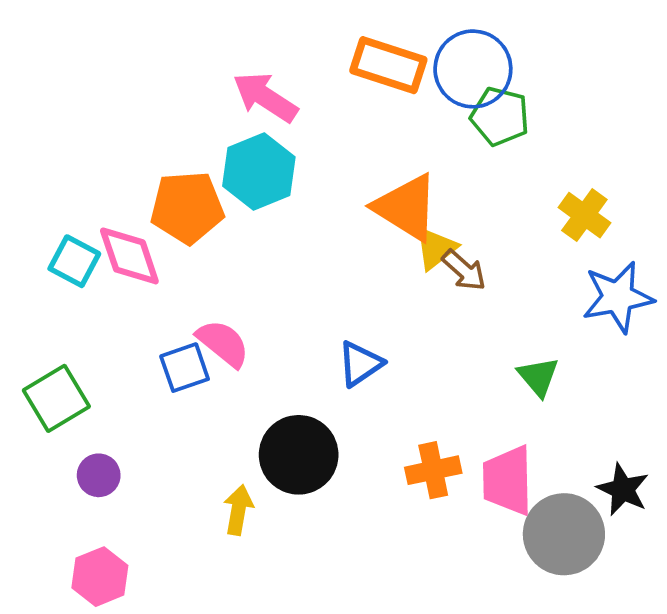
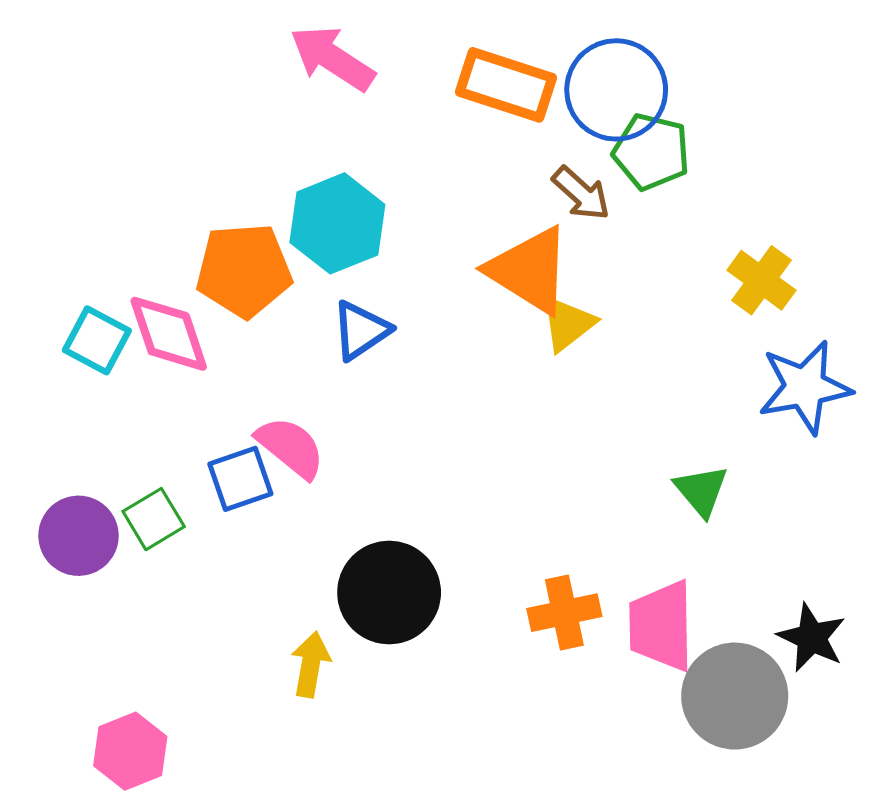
pink arrow: (265, 97) -> (332, 58), moved
brown arrow: (464, 270) -> (581, 193), moved
blue triangle: (360, 364) -> (361, 330), moved
green square: (56, 398) -> (154, 519), moved, size x0.7
purple circle: (99, 475) -> (78, 536), moved, size x1.4

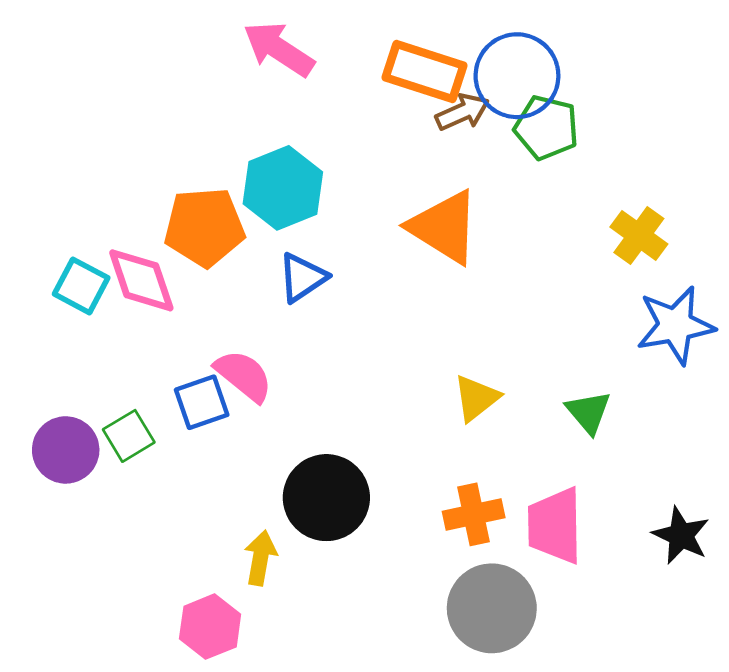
brown arrow: (581, 193) -> (462, 112), moved, turned -66
yellow triangle: (568, 324) -> (476, 398), moved
gray circle: (735, 696) -> (492, 608), moved
pink hexagon: (130, 751) -> (210, 627), moved

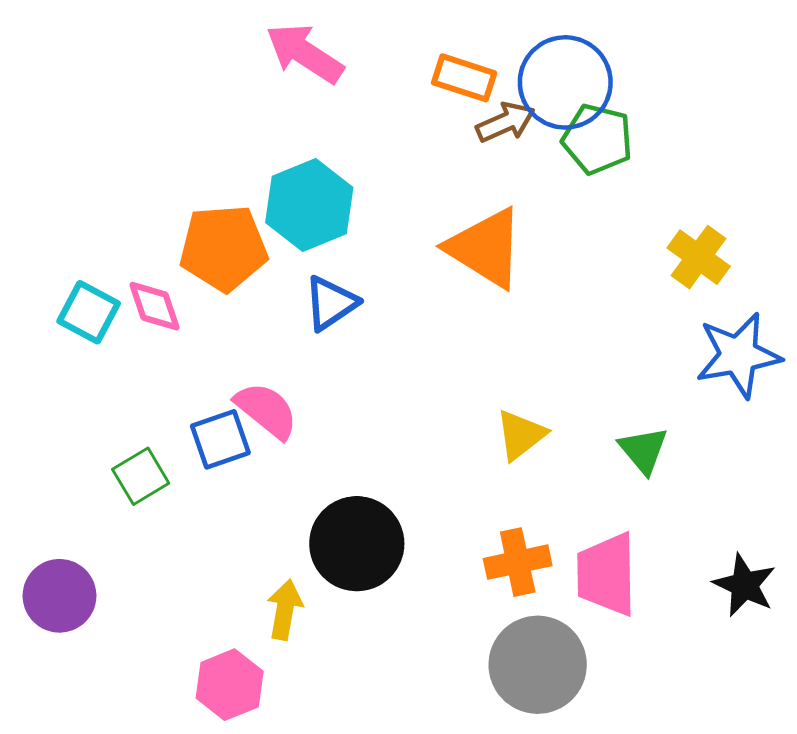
orange rectangle: (424, 71) -> (464, 78), size x0.7
pink diamond: (141, 280) -> (155, 306), size x0.7
purple circle: (66, 450) -> (59, 596), moved

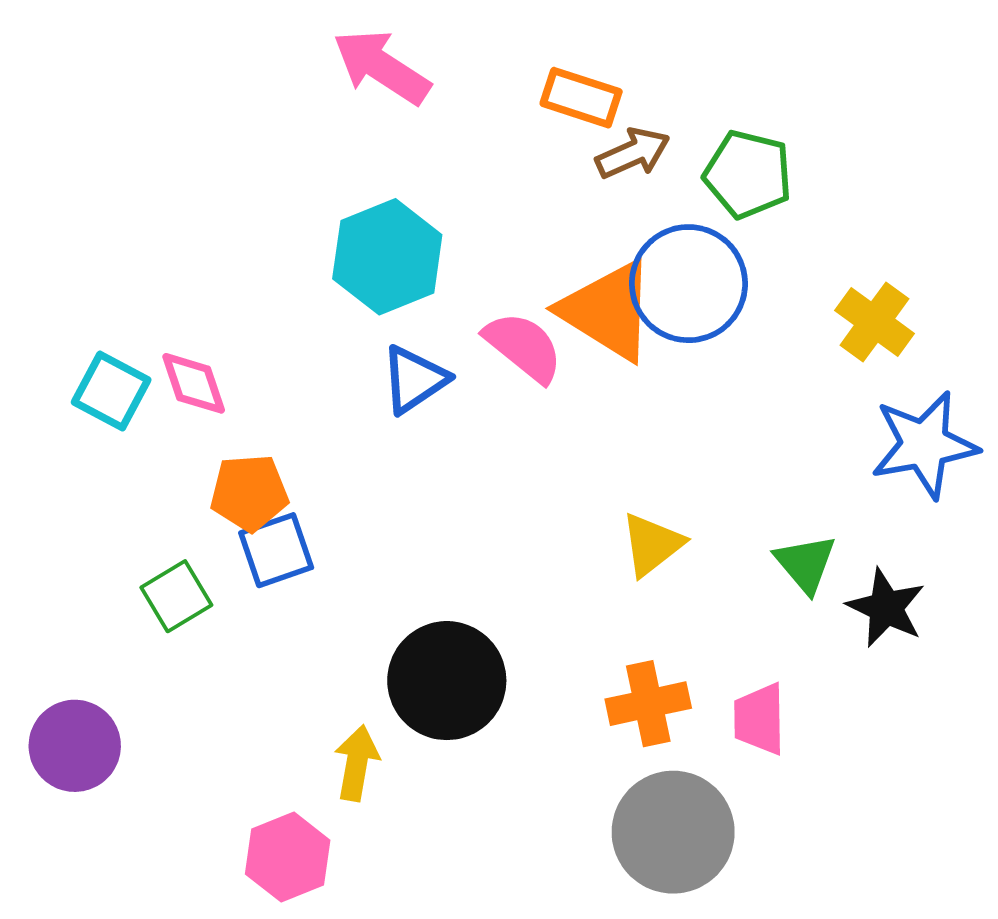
blue circle: (565, 82) -> (688, 284), moved
orange pentagon: (223, 248) -> (249, 493), moved, size x0.7
pink semicircle: (266, 410) -> (524, 347), moved
pink trapezoid: (607, 574) -> (759, 719), size x0.7
black star: (745, 585) -> (886, 608), moved

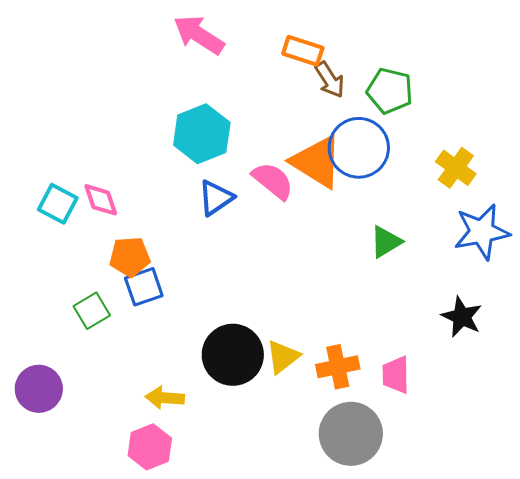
brown arrow: (633, 153) -> (330, 80), turned 81
yellow triangle: (652, 544) -> (283, 357), moved
green triangle: (805, 564) -> (386, 242), moved, turned 39
yellow arrow: (357, 763) -> (165, 398), moved, turned -96

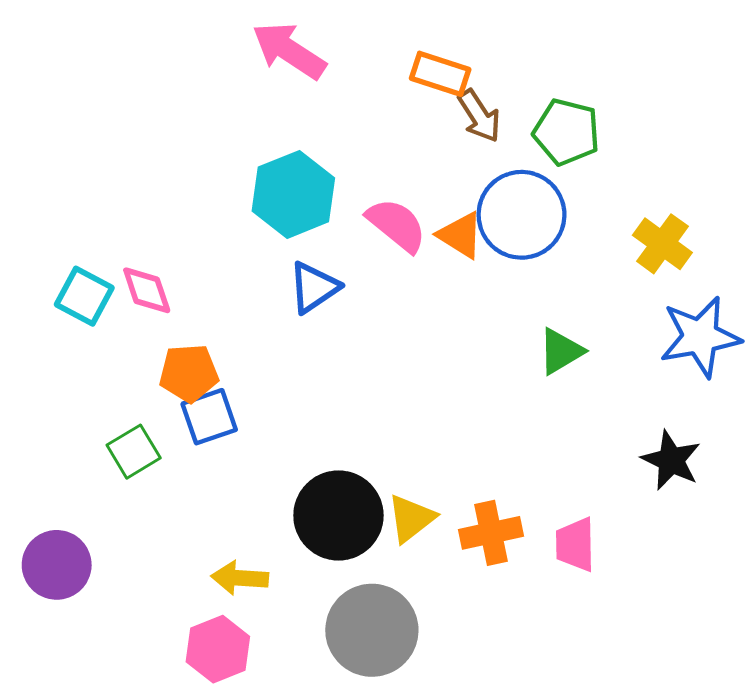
orange triangle: (317, 162) -> (460, 235), size x0.6
pink semicircle: (273, 181) -> (397, 225), moved
gray circle: (351, 434) -> (372, 630), moved

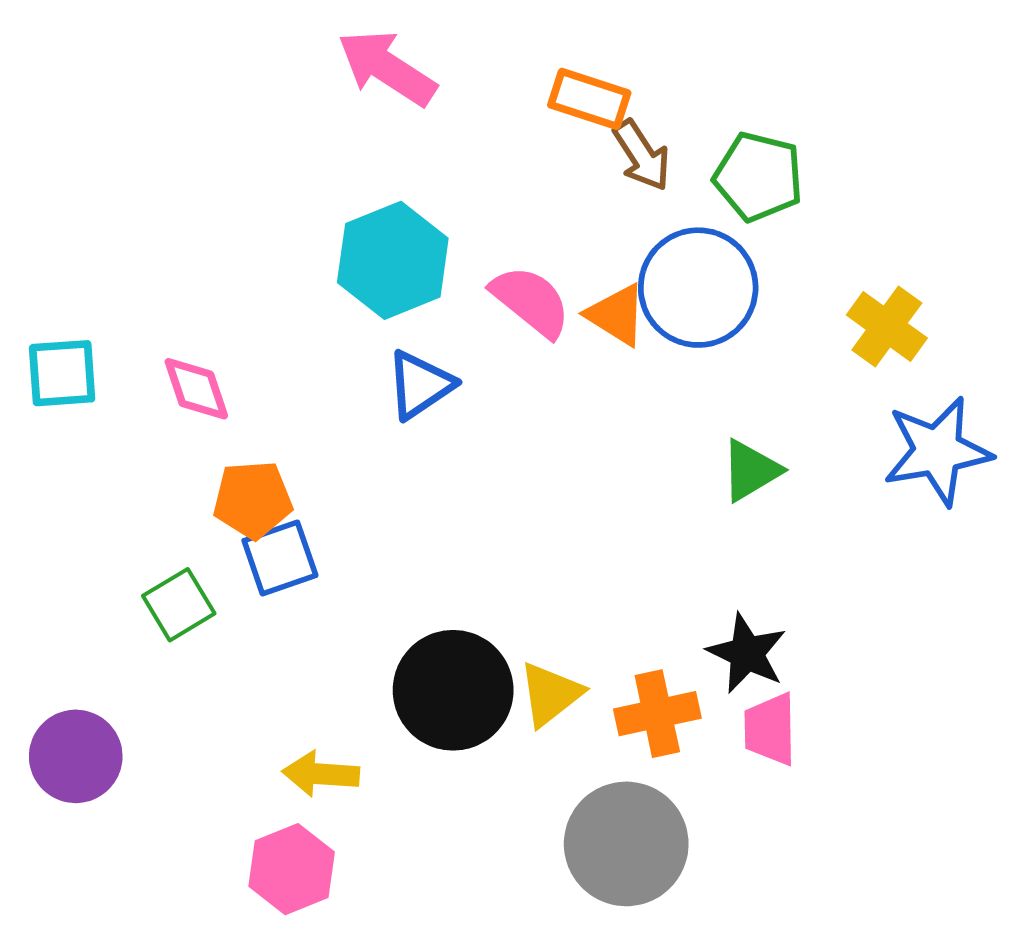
cyan square: (84, 296) -> (62, 373), moved, turned -32
black star: (671, 460) -> (747, 653), moved
gray circle: (372, 630) -> (626, 844), moved

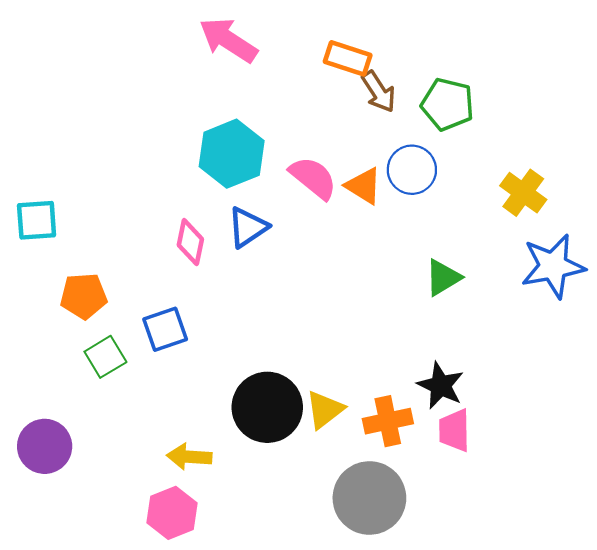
blue circle: (698, 288) -> (412, 170), size x0.7
pink diamond: (196, 389) -> (190, 242), moved, turned 30
orange pentagon: (253, 500) -> (84, 296), moved

